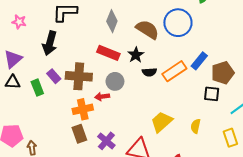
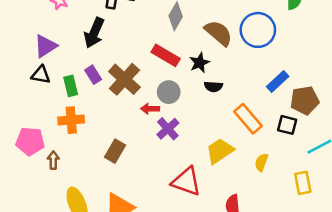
orange rectangle: (174, 71) -> (248, 119), moved, turned 75
brown cross: (79, 76) -> (124, 79), turned 30
orange cross: (83, 109) -> (71, 120), moved
brown rectangle: (79, 134) -> (115, 151), turned 42
purple cross: (106, 141) -> (168, 129), moved

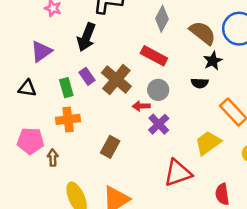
black star: (199, 63) -> (213, 61), moved
black triangle: (41, 75) -> (27, 88), moved
red triangle: (186, 182) -> (178, 173), turned -36

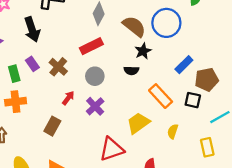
black arrow: (86, 37) -> (32, 29), turned -40
red rectangle: (154, 56) -> (91, 46), turned -55
brown cross: (116, 80) -> (58, 67), size x0.7
red arrow: (141, 106) -> (68, 98), moved, turned 128

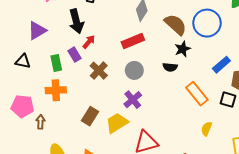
brown cross: (58, 67) -> (99, 71), moved
red arrow: (68, 98) -> (89, 42), moved
yellow trapezoid: (138, 123) -> (117, 123), moved

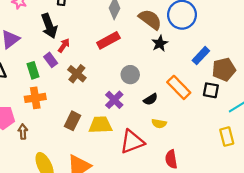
black semicircle: (170, 67) -> (150, 99), moved, turned -32
gray circle: (134, 70) -> (130, 75), moved
yellow trapezoid: (117, 123) -> (100, 125), turned 35
yellow semicircle: (207, 129) -> (159, 123), moved, turned -96

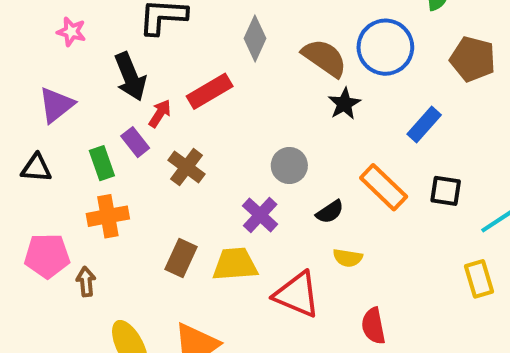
red rectangle: (108, 40) -> (210, 91), moved
brown pentagon: (224, 69) -> (473, 59), moved, turned 30
red triangle: (132, 142) -> (297, 295), turned 45

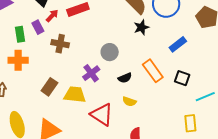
brown cross: (187, 167) -> (60, 44), turned -36

